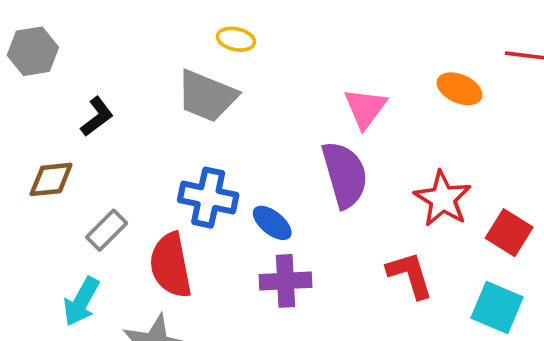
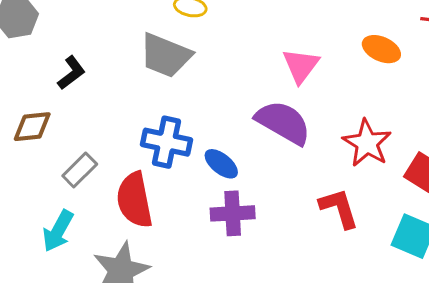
purple semicircle: (345, 175) -> (283, 122), turned -44

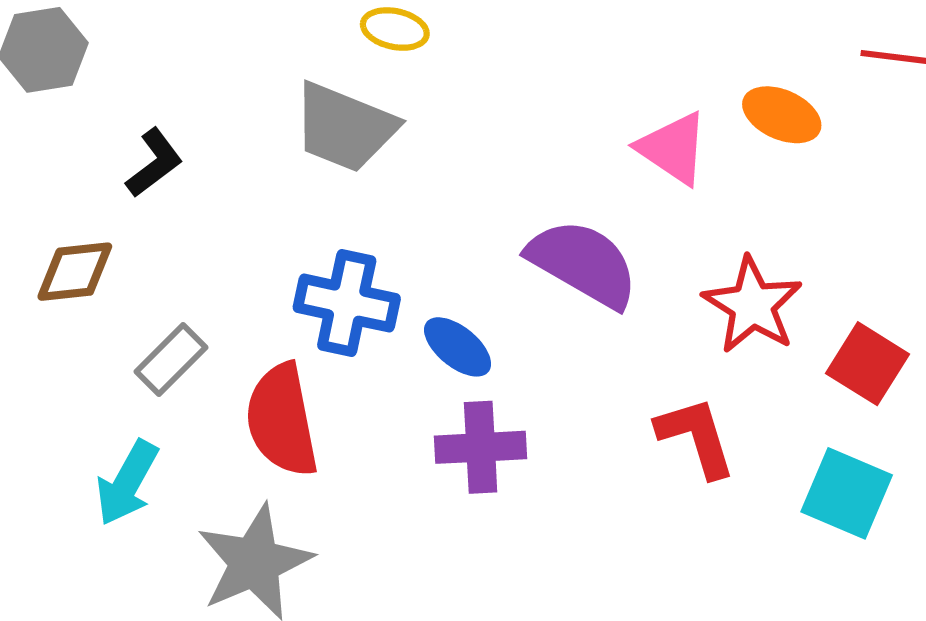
pink triangle: (301, 66) -> (673, 148), moved, turned -33

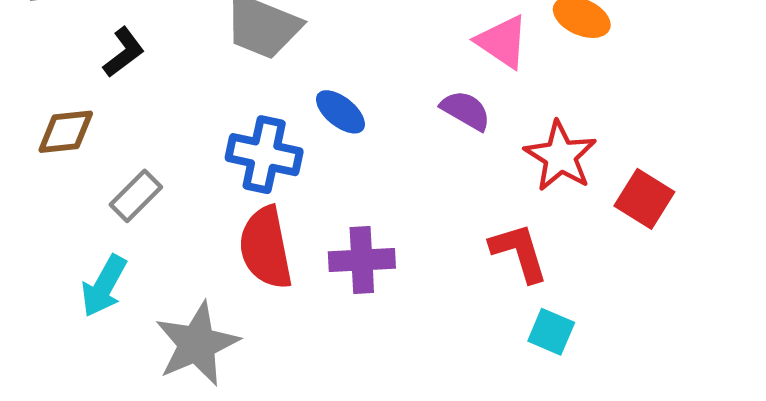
purple semicircle: (583, 263) -> (466, 110), moved, size x0.6
blue ellipse: (458, 347) -> (340, 112), moved
red semicircle: (282, 420) -> (266, 248), moved
cyan square: (847, 493) -> (551, 332), moved, size x0.7

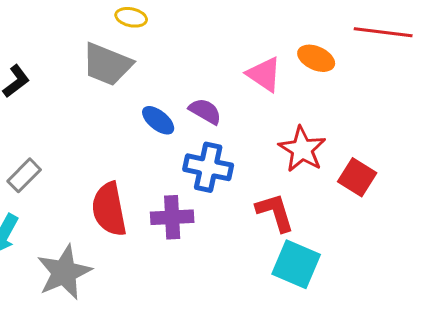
purple semicircle: (466, 110) -> (205, 111), moved
blue cross: (264, 155) -> (208, 167), moved
cyan square: (551, 332) -> (296, 264), size x1.6

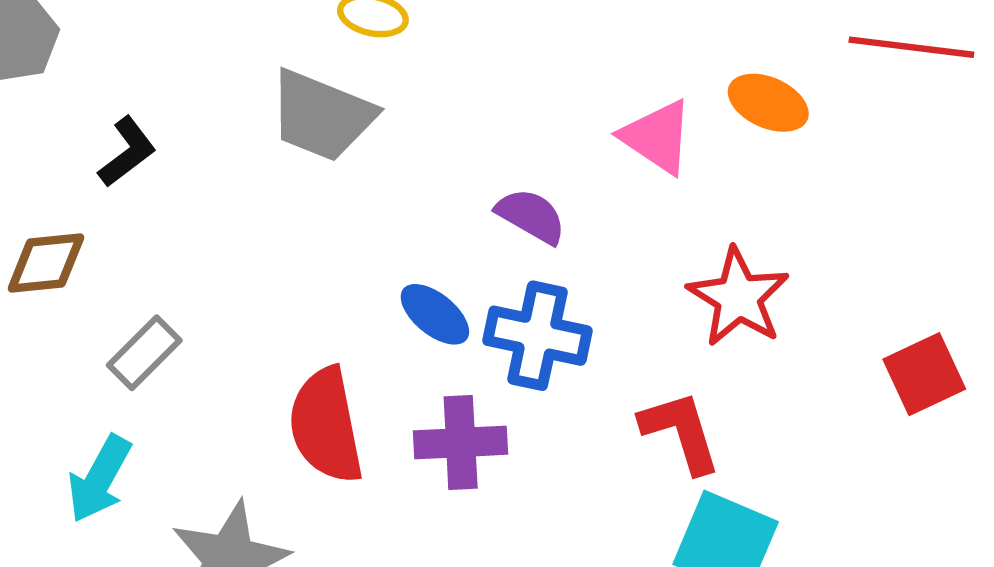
blue ellipse: (158, 120) -> (435, 314), moved
red square: (357, 177) -> (924, 374), moved, turned 33

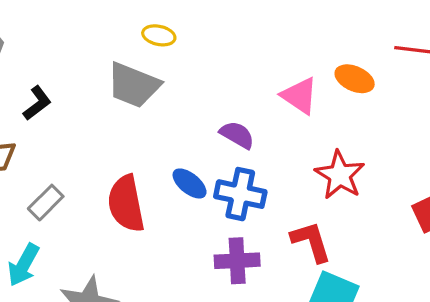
red semicircle: (326, 425) -> (126, 204), moved
purple cross: (461, 443) -> (237, 261), moved

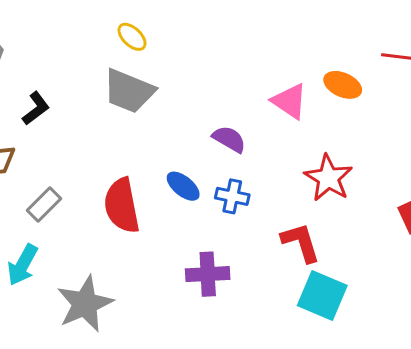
yellow ellipse: (159, 35) -> (132, 37), moved, turned 32
blue cross: (240, 194) -> (232, 196), size x0.7
purple cross: (237, 261) -> (208, 274), moved

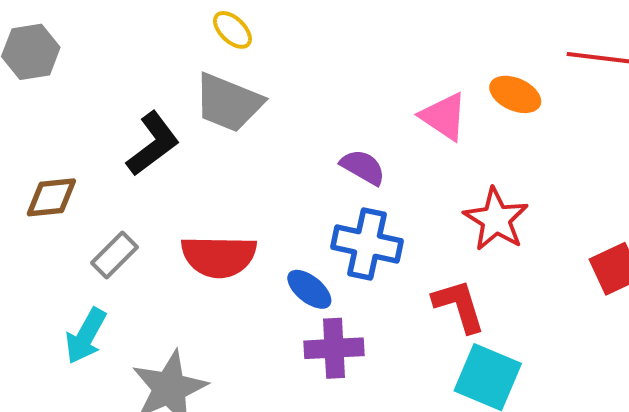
black L-shape: (36, 108) -> (153, 144), moved, size x1.4
blue ellipse: (183, 186) -> (309, 289), moved
blue cross: (232, 196) -> (367, 244), size x1.5
red semicircle: (122, 206) -> (219, 256), turned -78

